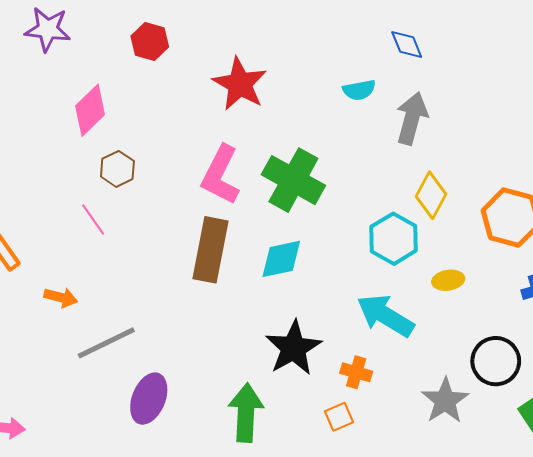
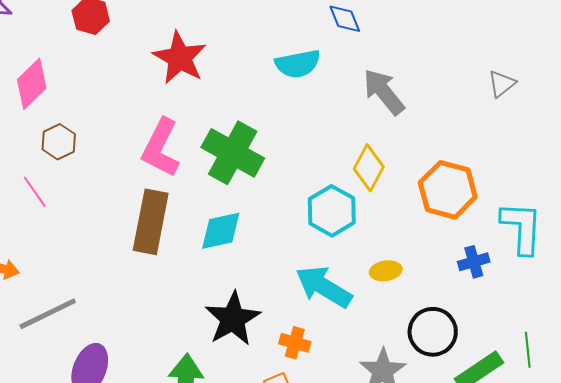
cyan semicircle: (359, 90) -> (298, 64), size x1.4
gray arrow: (412, 118) -> (384, 92), moved, turned -54
yellow ellipse: (448, 280) -> (386, 271), moved

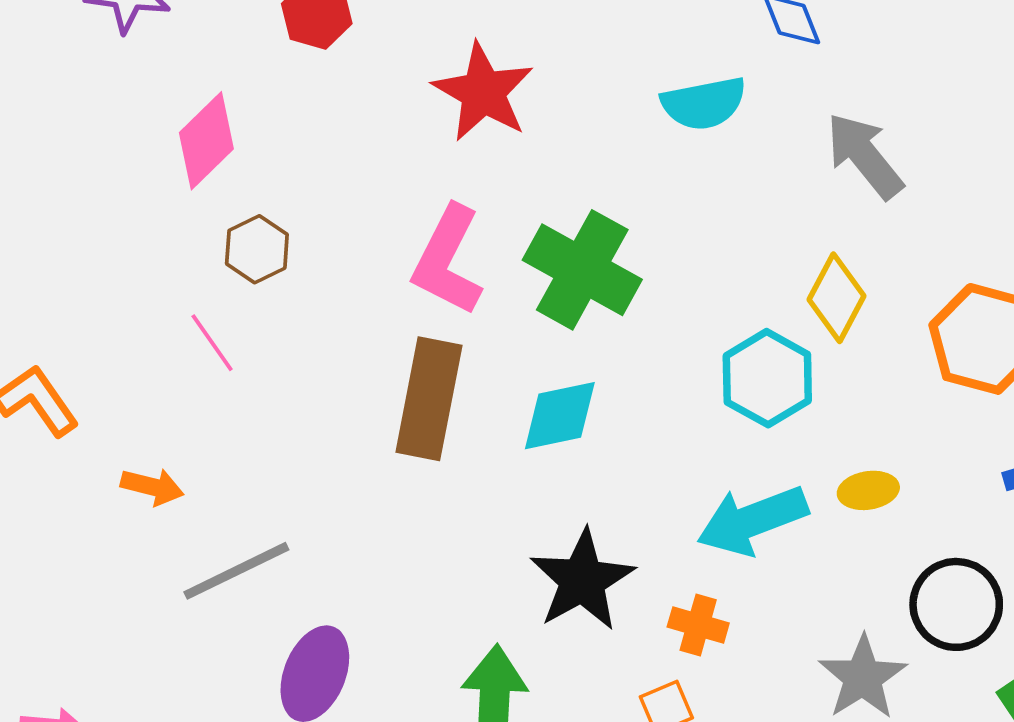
cyan arrow: (324, 287) -> (752, 520), turned -52

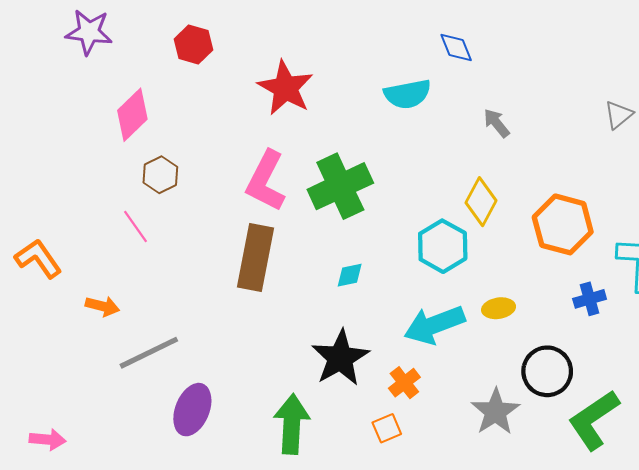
gray arrow: (865, 156) -> (496, 123), size x0.6
green cross: (582, 270) -> (340, 186), turned 36
cyan diamond: (560, 416) -> (350, 275), moved, size x0.6
orange cross: (698, 625) -> (404, 383), turned 36

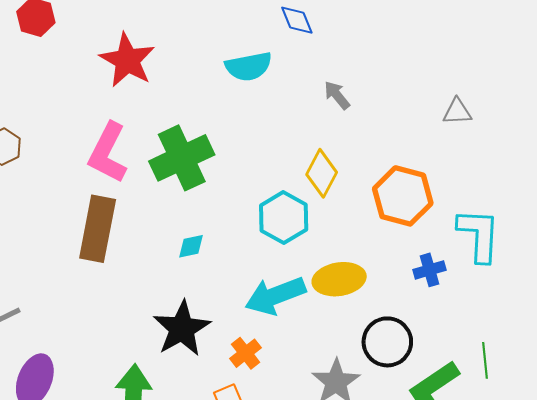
gray triangle: (619, 115) -> (457, 112), moved, turned 36
yellow ellipse: (499, 308) -> (339, 279), size x1.6

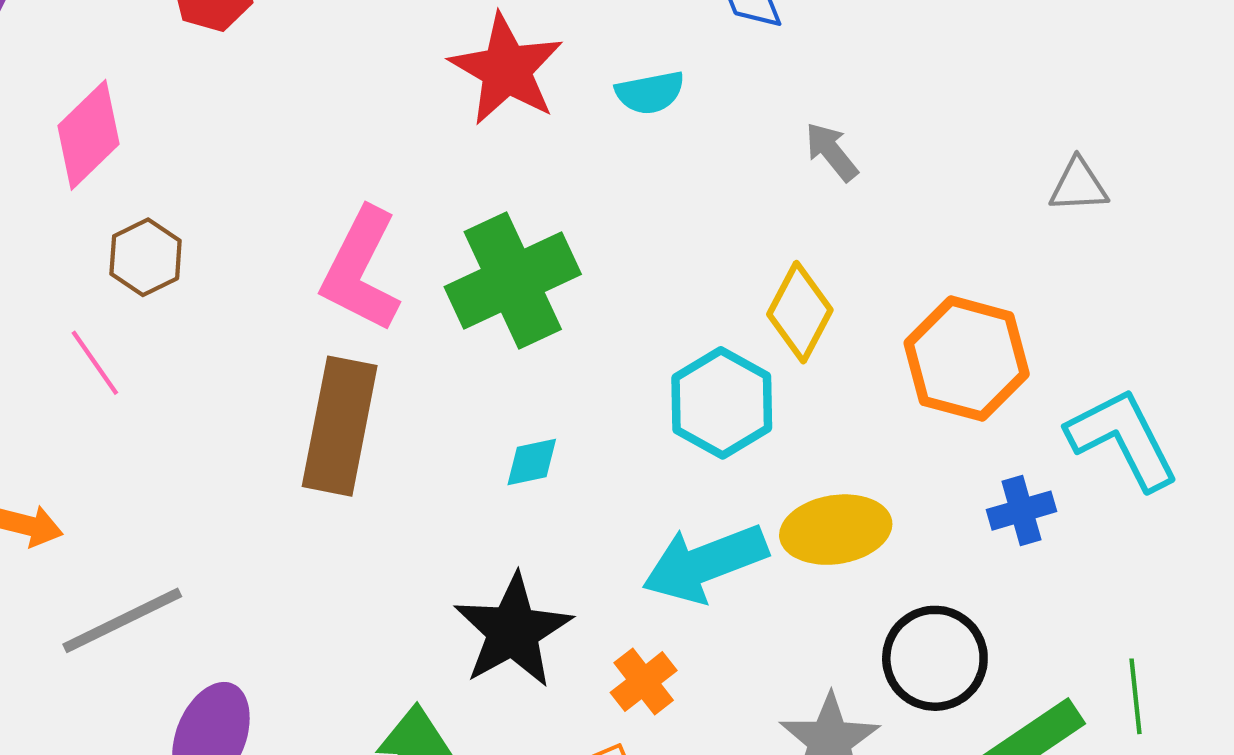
red star: (127, 60) -> (506, 69), moved
cyan semicircle: (249, 66) -> (650, 93), size x0.7
cyan L-shape: (479, 235) -> (1123, 439), turned -30

